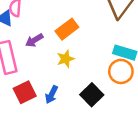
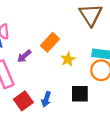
yellow star: (66, 59) -> (68, 59), moved
black square: (92, 95) -> (80, 94), turned -36

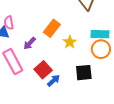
blue arrow: (46, 99) -> (54, 81), turned -144
red square: (23, 101) -> (43, 70), moved

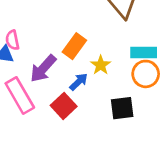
purple arrow: (30, 43) -> (43, 69), size x1.5
blue arrow: (54, 81) -> (79, 82), moved

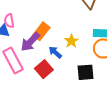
orange rectangle: (74, 46) -> (41, 31), moved
blue arrow: (79, 82) -> (55, 52), turned -96

